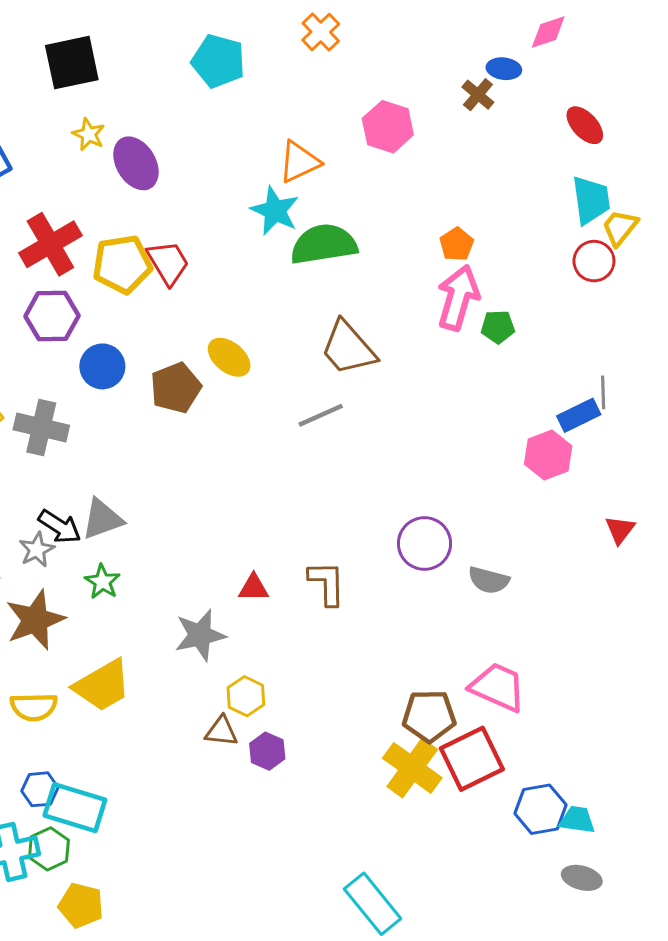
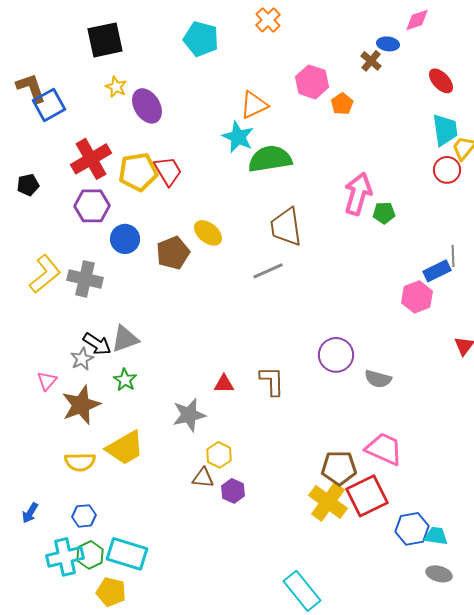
orange pentagon: (457, 244) -> (342, 104), moved
brown trapezoid: (348, 348) -> (286, 227), turned 33
cyan rectangle: (75, 808) -> (127, 554), moved

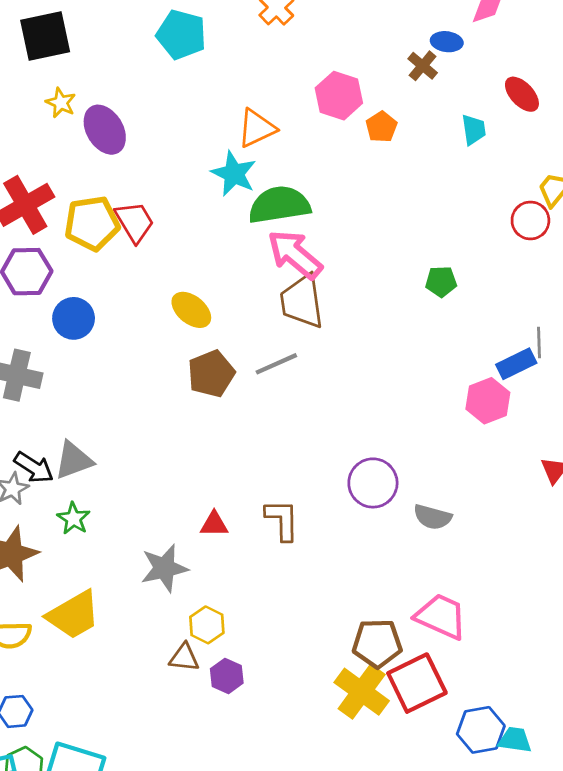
cyan trapezoid: (445, 130) -> (474, 130), moved, size x0.7
pink arrow: (358, 194) -> (295, 255), moved, turned -66
brown pentagon: (173, 253) -> (211, 374), moved

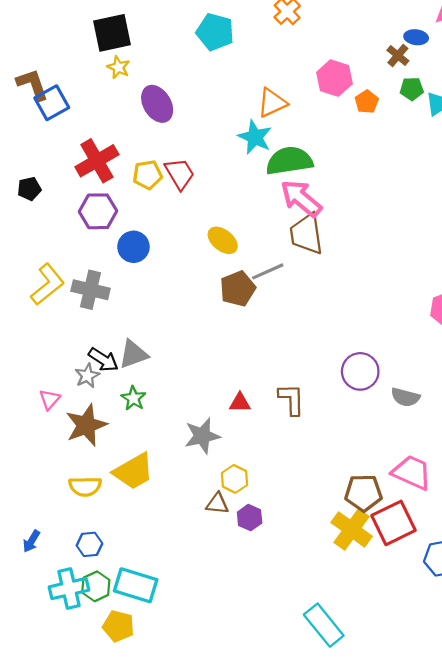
yellow star: (61, 103) -> (118, 67), moved
yellow pentagon: (92, 223) -> (147, 175), size x0.7
green pentagon: (441, 281) -> (412, 89), moved
gray line: (276, 364) -> (268, 271), moved

